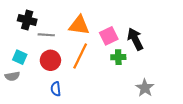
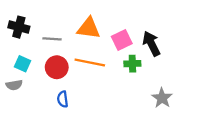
black cross: (27, 20) -> (19, 27), moved
orange line: (80, 56) -> (90, 63), turned 75

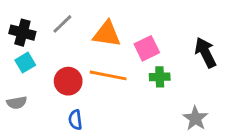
gray line: (52, 39) -> (62, 24), moved, turned -48
black arrow: (151, 44) -> (205, 53), moved
cyan square: (22, 64) -> (25, 63), moved, turned 35

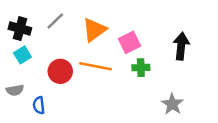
orange triangle: (107, 34) -> (94, 30), turned -44
black arrow: (205, 53) -> (181, 46), turned 32
blue semicircle: (75, 120) -> (39, 105), moved

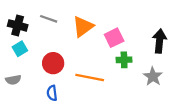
gray line: (55, 21) -> (49, 19), turned 63
orange line: (96, 66) -> (90, 78), moved
gray star: (172, 104) -> (153, 76), moved
blue semicircle: (39, 105) -> (52, 93), moved

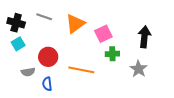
gray semicircle: (13, 80) -> (28, 72), moved

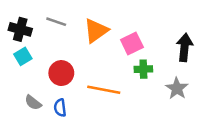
gray semicircle: (28, 72) -> (33, 103), moved, turned 48

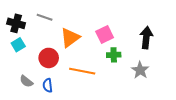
orange triangle: (96, 31) -> (70, 38), moved

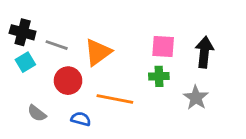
gray line: (45, 17) -> (57, 45), moved
pink square: (105, 35) -> (163, 47), moved, turned 30
blue semicircle: (48, 85) -> (81, 119), moved, turned 112

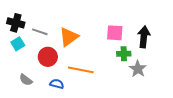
green cross: (159, 76) -> (124, 54), moved

